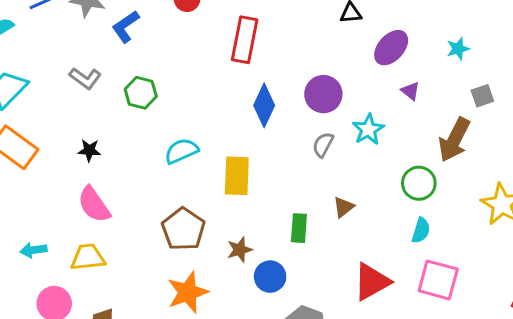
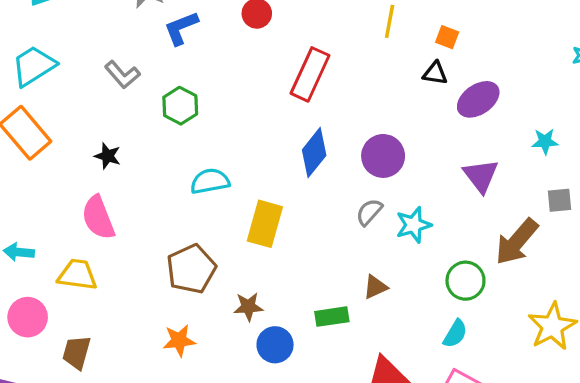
purple ellipse: (391, 48) -> (478, 99), moved
purple triangle: (410, 91) -> (481, 176), size x1.6
cyan star: (368, 129) -> (414, 225), moved
green rectangle: (299, 228) -> (332, 317), moved, turned 64
orange star: (188, 292) -> (179, 340), size x0.7

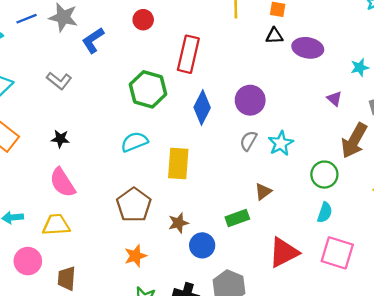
purple ellipse: (478, 99) -> (308, 48), turned 56
green hexagon: (180, 106) -> (148, 89), moved, size x1.4
purple triangle: (481, 176) -> (334, 99), moved, size x0.6

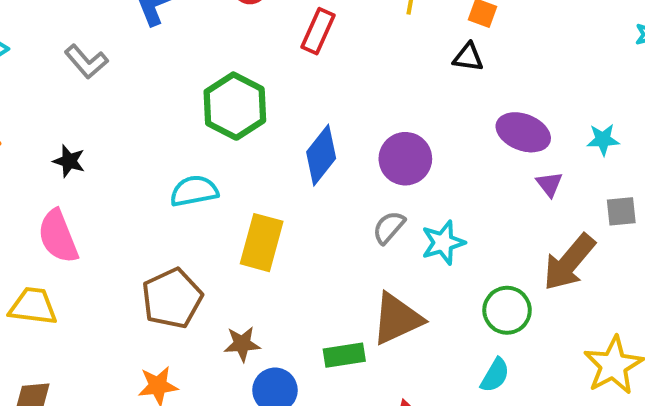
purple ellipse: (308, 48) -> (523, 132), moved
red rectangle: (188, 54) -> (318, 31), moved, size x0.7
brown triangle: (263, 192) -> (397, 319), size x1.8

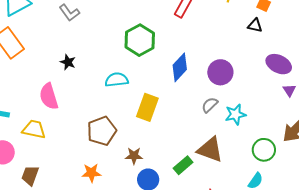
black star: (69, 161) -> (68, 62), moved
brown triangle: (397, 319) -> (210, 150), turned 40
green rectangle: (344, 355) -> (183, 165), turned -36

